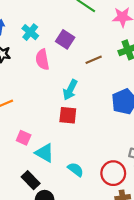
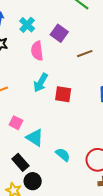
cyan arrow: (70, 90) -> (41, 83), moved
red square: (68, 115) -> (63, 94), moved

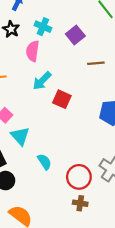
cyan cross: (27, 25) -> (43, 27), moved, turned -35
pink semicircle: (37, 51) -> (33, 51), moved

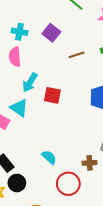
cyan triangle: (20, 136) -> (19, 108), moved
red circle: (79, 177) -> (68, 184), moved
brown cross: (80, 203) -> (90, 163), moved

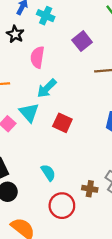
cyan cross: (19, 32) -> (46, 16), moved
red square: (52, 95) -> (62, 123), moved

